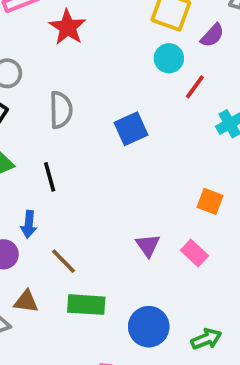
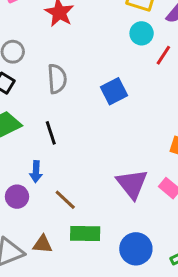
purple triangle: (148, 245) -> (132, 184), size x1.6
brown triangle: (26, 302) -> (43, 244), moved

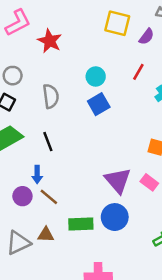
cyan circle: (142, 33) -> (96, 77), moved
brown line: (65, 200) -> (49, 197), moved
blue circle: (136, 249) -> (115, 217), moved

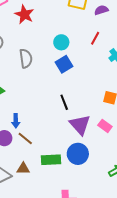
purple semicircle: (146, 37) -> (101, 10), turned -144
black line: (48, 142) -> (64, 102), moved

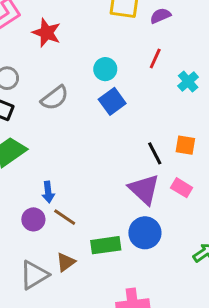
gray semicircle: (26, 58) -> (55, 98), turned 66
black line: (64, 102) -> (155, 153), moved
brown triangle: (23, 169) -> (66, 262), turned -32

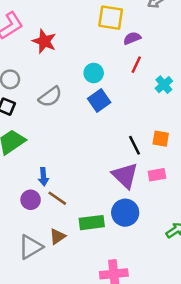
purple semicircle: (160, 16) -> (132, 38), moved
pink rectangle: (182, 188) -> (157, 175), turned -42

